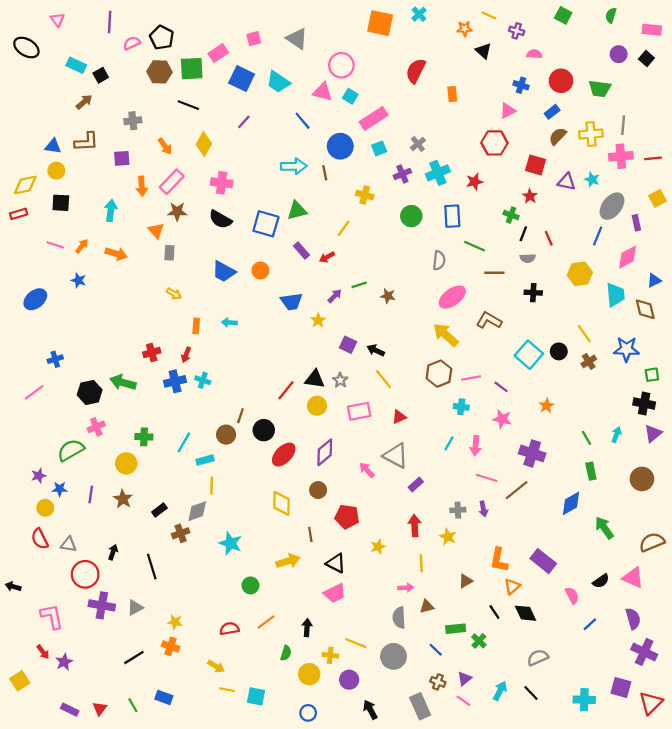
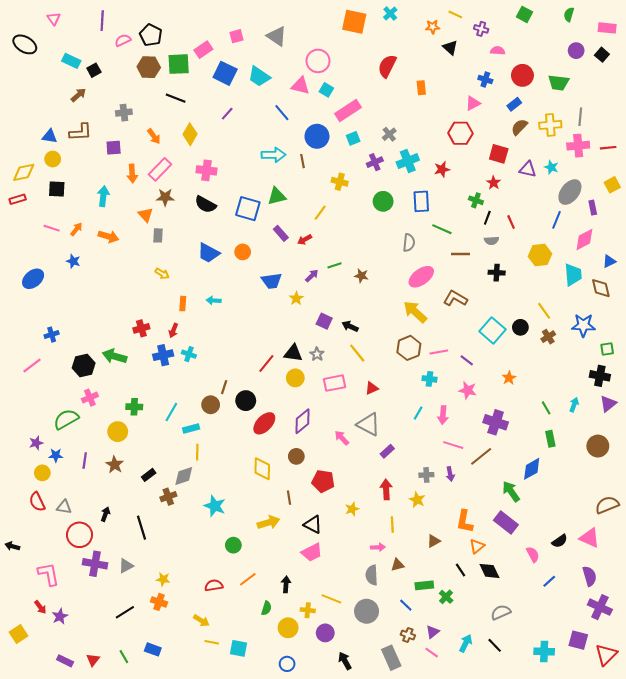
green arrow: (604, 528) -> (511, 491), moved

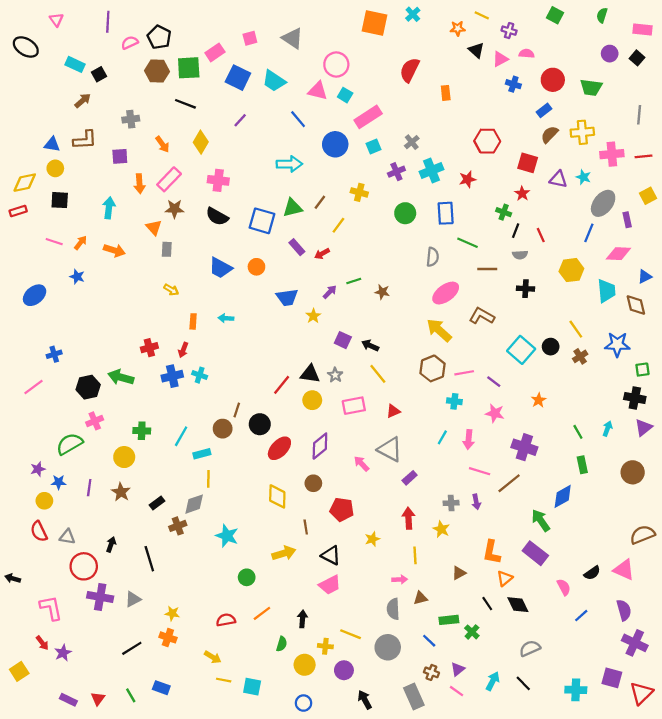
pink triangle: (473, 103) -> (500, 59), moved
gray line: (580, 117) -> (639, 115), moved
brown line: (303, 161) -> (320, 202), moved, turned 48
pink diamond: (584, 240) -> (618, 254), turned 30

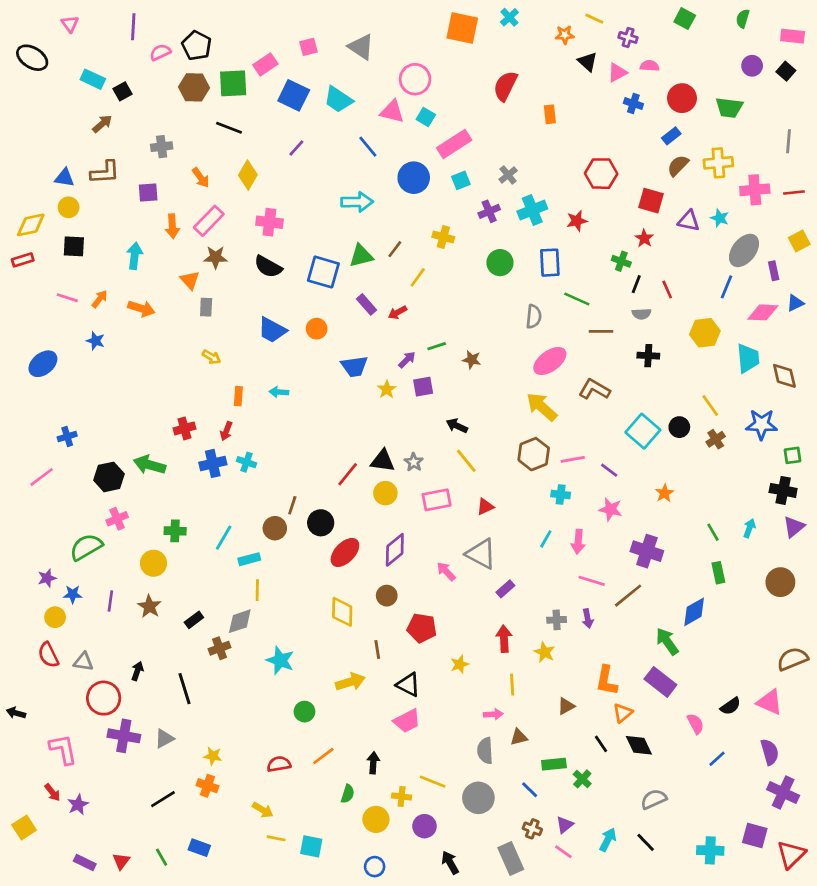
blue triangle: (645, 277) -> (795, 303), moved
purple square: (343, 340) -> (423, 387), moved, turned -35

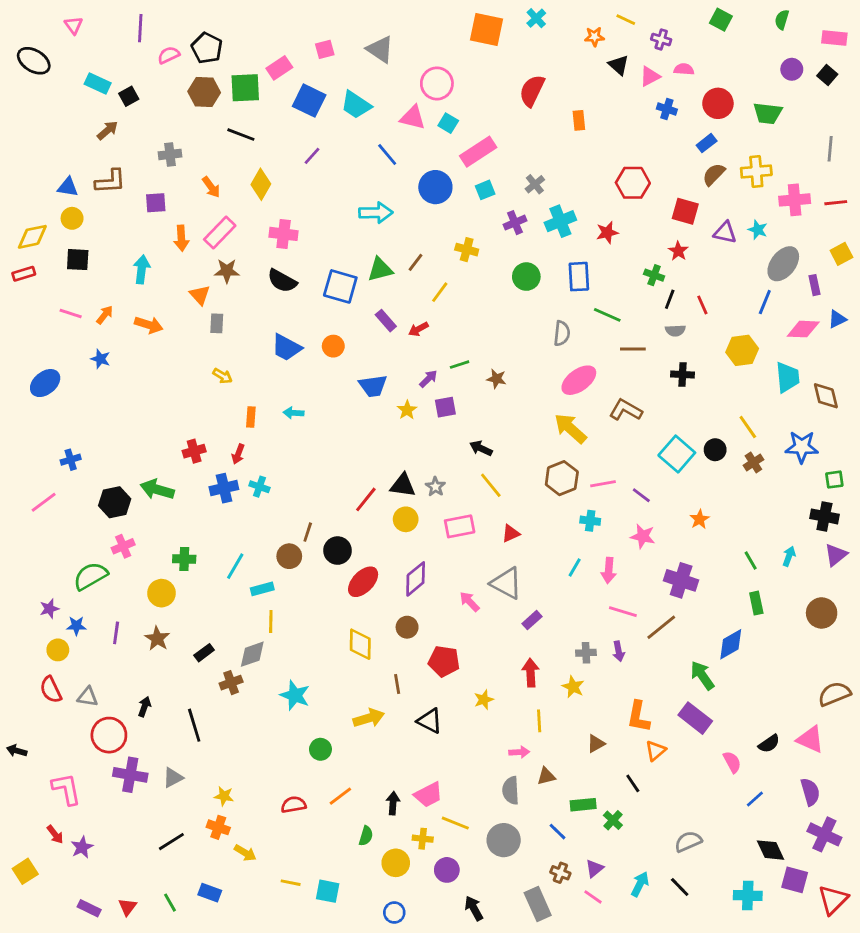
pink trapezoid: (407, 721) -> (428, 795), moved
black diamond: (639, 745) -> (770, 850), moved
yellow arrow: (263, 810) -> (245, 853), moved

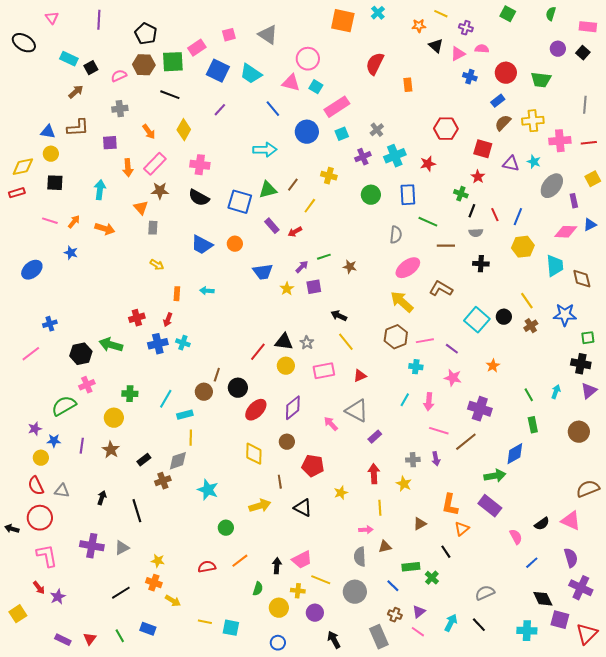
pink semicircle: (169, 55) -> (119, 76), moved
blue line: (765, 302) -> (518, 217), moved
green arrow: (702, 675) -> (495, 476), turned 115
red circle: (109, 735) -> (40, 518), moved

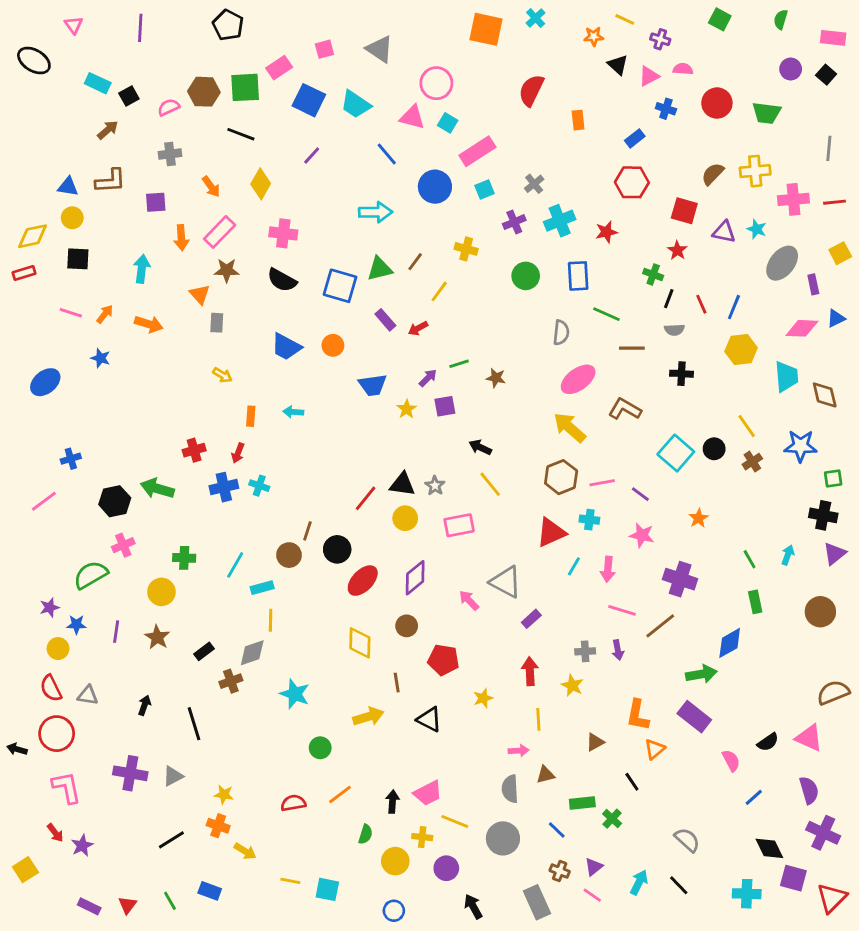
black pentagon: (146, 34) -> (228, 25), moved
blue rectangle: (498, 101) -> (635, 138), moved
red triangle: (360, 376) -> (551, 532), moved, size x1.6
gray semicircle: (485, 593) -> (687, 840), turned 66

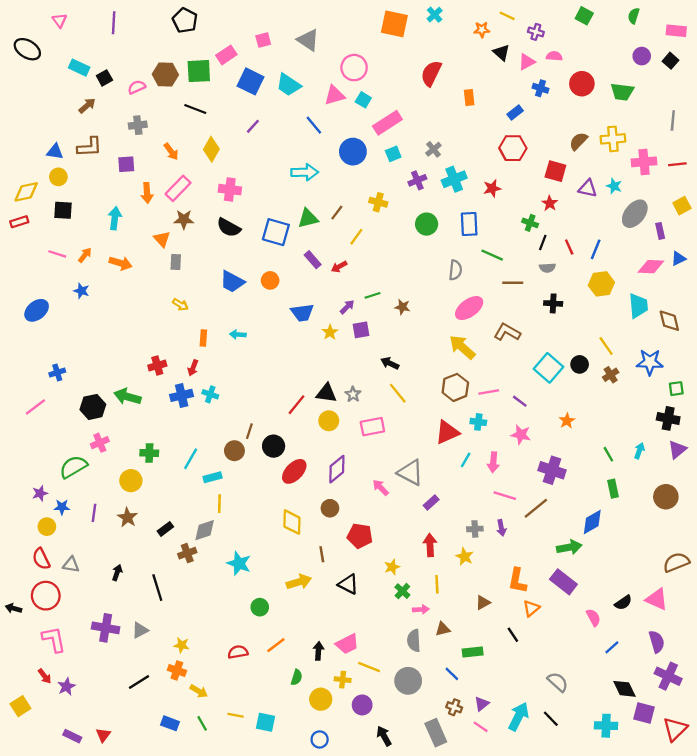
pink triangle: (412, 117) -> (335, 95), turned -30
green cross: (612, 819) -> (402, 591), moved
cyan arrow: (639, 882) -> (519, 716), size x1.4
green line: (170, 901) -> (202, 723), moved

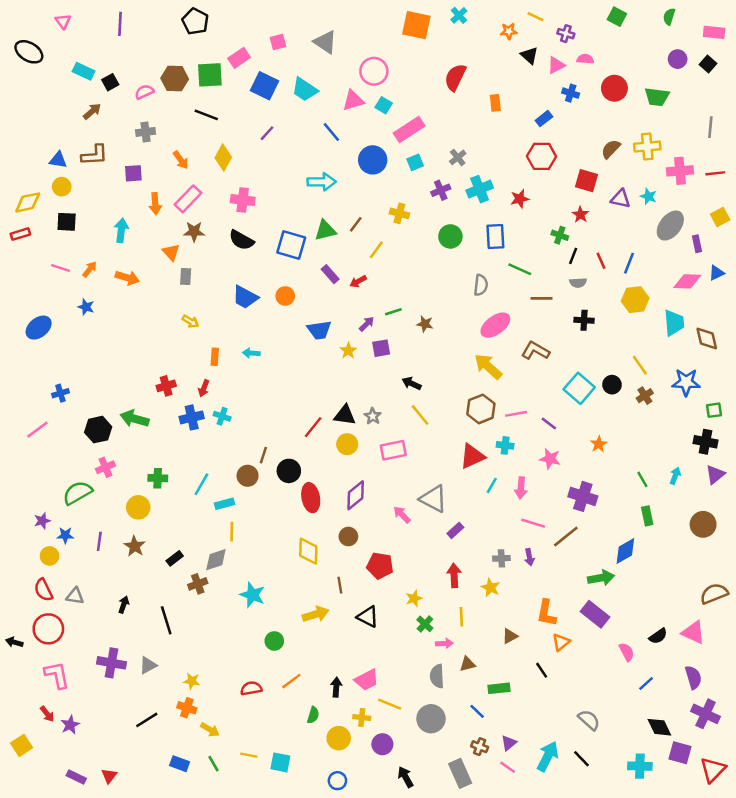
red ellipse: (294, 471) -> (311, 498), turned -55

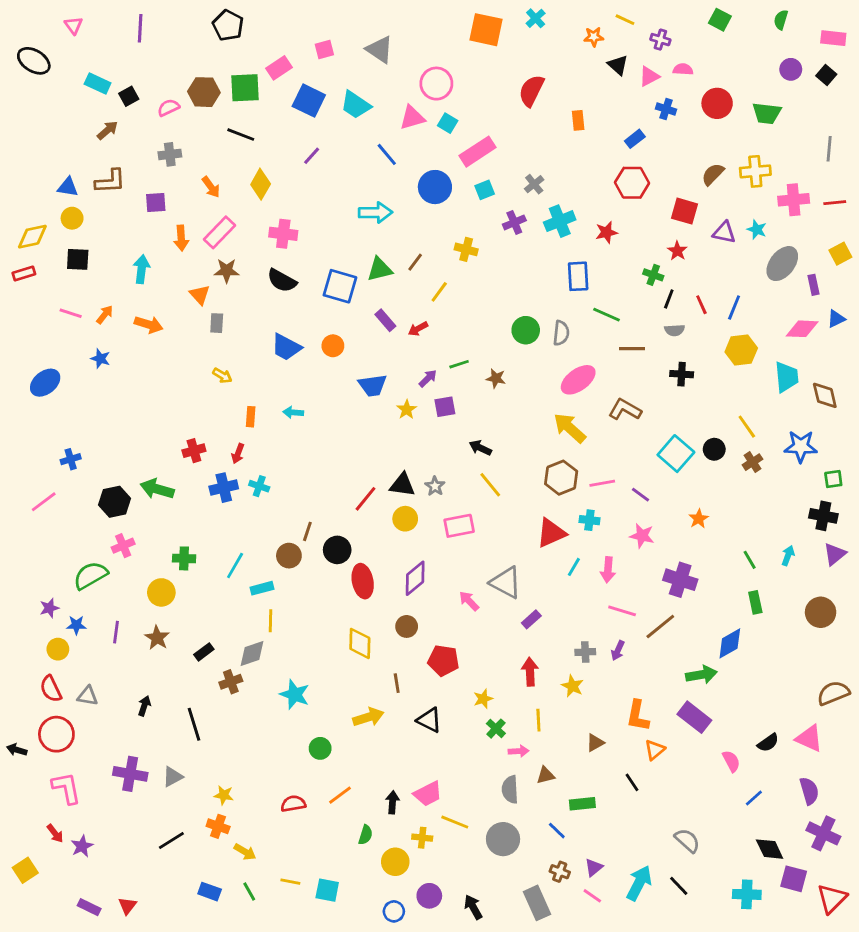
green circle: (450, 236) -> (526, 330), moved
purple arrow: (529, 557) -> (618, 651), turned 35
purple circle: (382, 744) -> (429, 896), moved

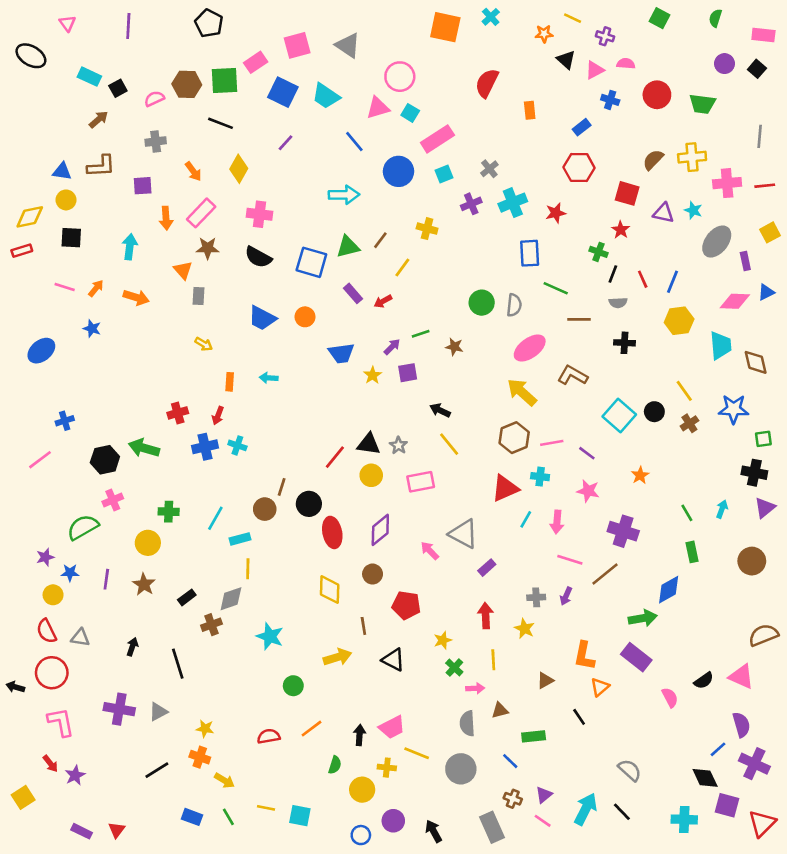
pink square: (324, 49) -> (297, 45), size x1.5
blue line: (754, 798) -> (718, 749), moved

